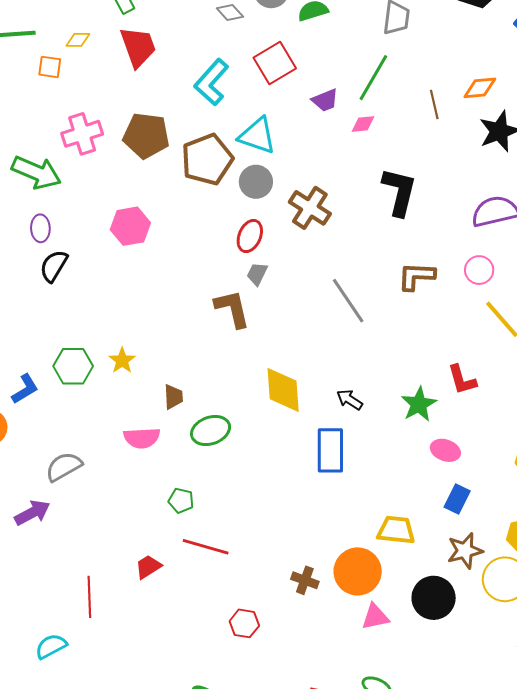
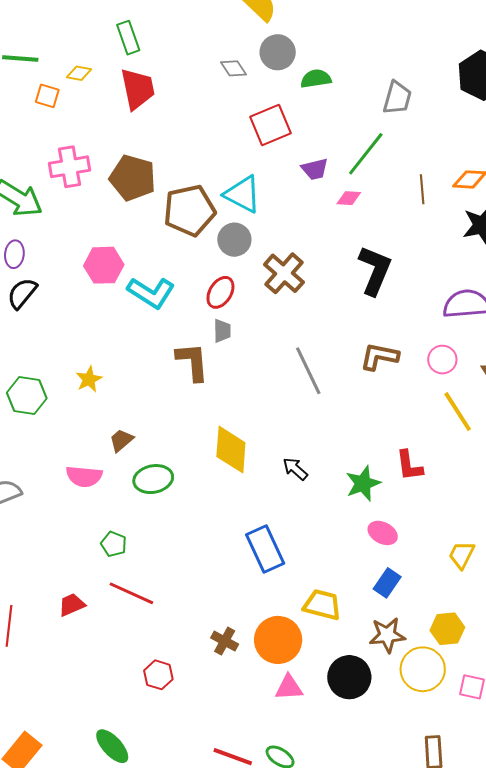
cyan L-shape: (211, 82) -> (151, 293), moved, turned -108
gray trapezoid: (257, 274) -> (222, 331), turned 145
yellow star: (122, 361) -> (89, 379), moved
brown trapezoid: (173, 397) -> (121, 440), turned -136
blue rectangle: (330, 450) -> (265, 549), moved, turned -33

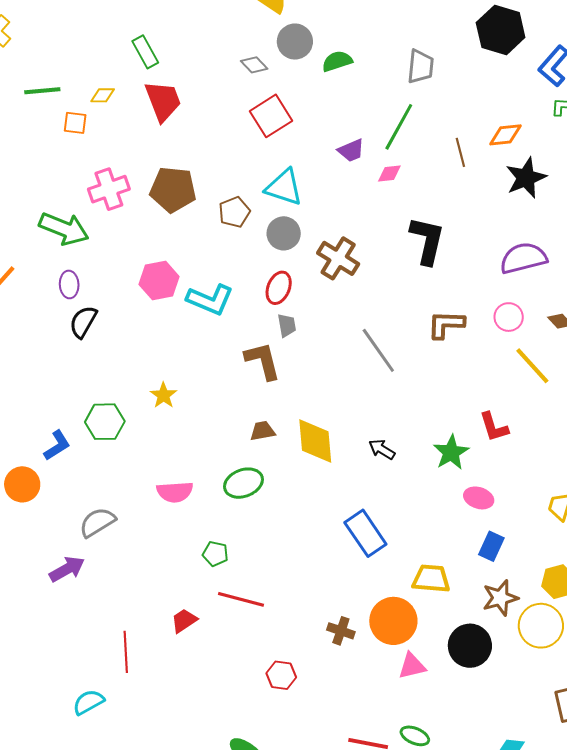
red square: (270, 125) -> (271, 116), moved
brown pentagon: (189, 210) -> (234, 212), size x0.6
brown trapezoid: (121, 440) -> (263, 431), moved, turned 40

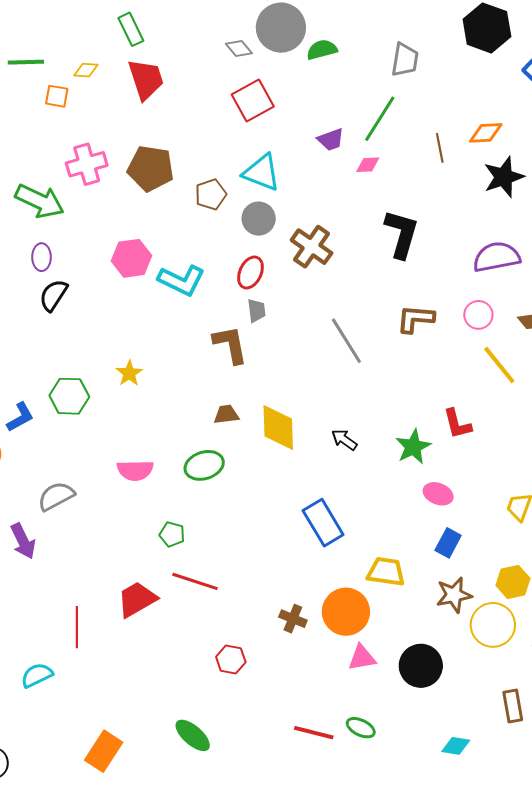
gray circle: (295, 42) -> (281, 28), size x1.4
purple arrow: (67, 569) -> (23, 541), turned 90
red trapezoid: (184, 621) -> (137, 599), size x1.5
black circle: (470, 646) -> (421, 666), moved

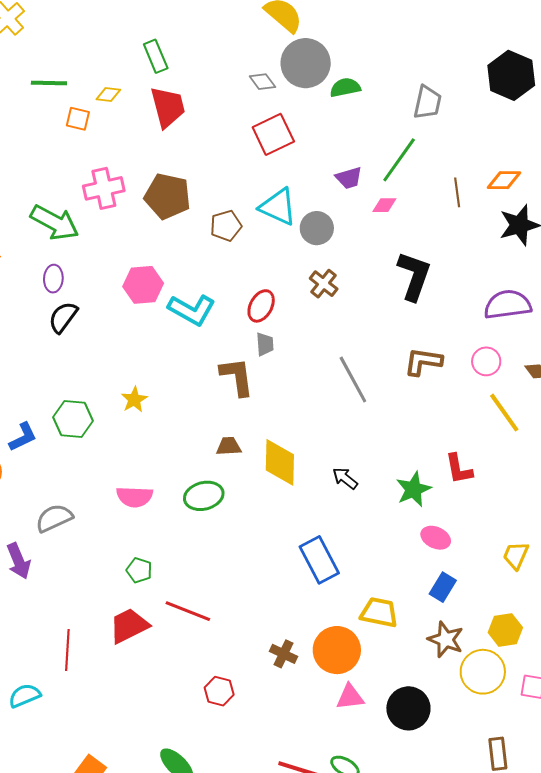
gray circle: (259, 219) -> (317, 228), moved
brown cross: (312, 247) -> (324, 284), size x0.7
green pentagon: (172, 534) -> (139, 570), moved
brown star: (454, 595) -> (446, 639), turned 30

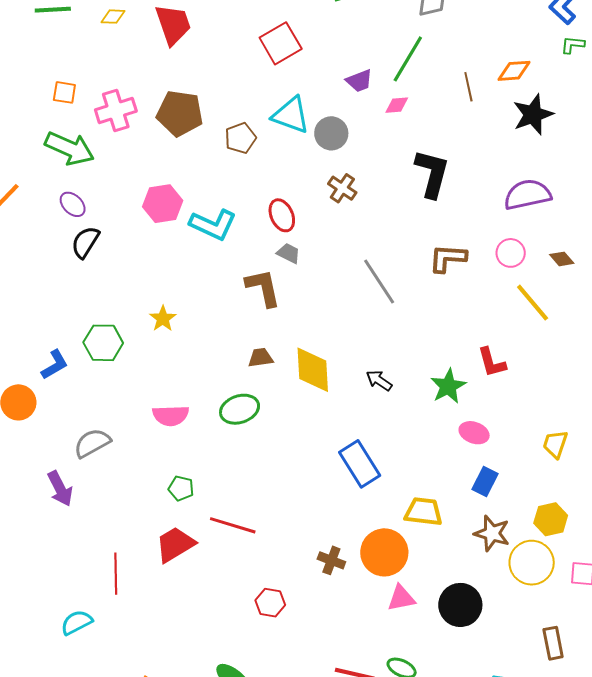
orange square: (78, 119) -> (64, 92), moved
purple ellipse: (53, 279) -> (73, 204), turned -44
red ellipse: (261, 306) -> (282, 215), turned -48
gray trapezoid: (265, 344) -> (289, 253), turned -55

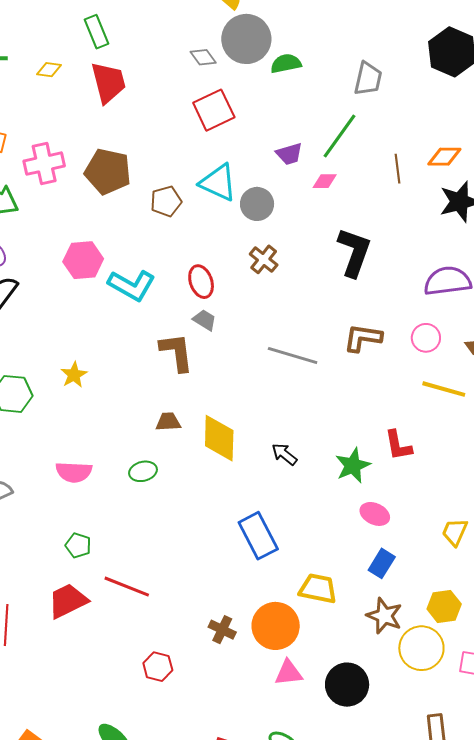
gray line: (379, 281) -> (293, 355), turned -45
yellow line: (533, 303) -> (444, 389), turned -39
green ellipse: (240, 409) -> (143, 471), size x0.7

